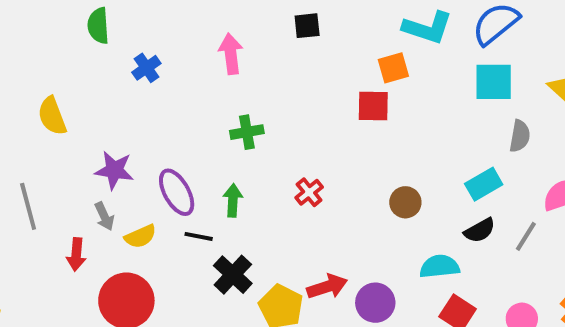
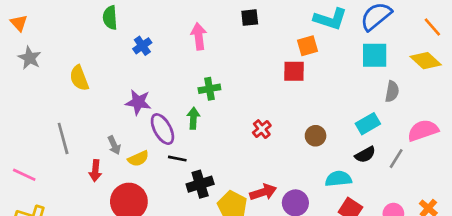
purple star: (114, 170) -> (138, 102), moved
red cross: (309, 192) -> (262, 129), moved
green arrow: (233, 200) -> (193, 118), moved
black cross: (233, 275) -> (200, 184), turned 30

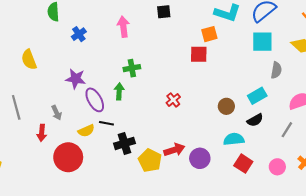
brown circle: (316, 136) -> (226, 106), moved
yellow semicircle: (138, 159) -> (86, 131), moved
gray line: (396, 159) -> (287, 130), moved

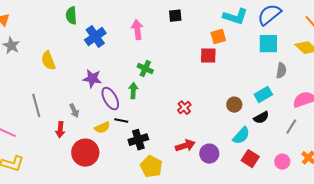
blue cross: (79, 34) -> (95, 37), size x1.5
green cross: (132, 68) -> (145, 69), turned 35
red cross: (173, 100) -> (184, 108), moved
cyan semicircle: (234, 139) -> (241, 136), turned 138
yellow pentagon: (150, 160) -> (151, 167), moved

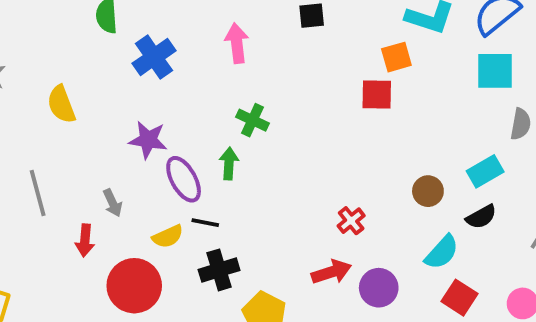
red cross: (184, 108) -> (351, 221), moved
black cross: (138, 140) -> (219, 270), moved

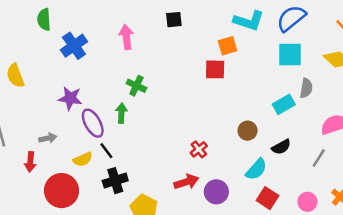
cyan rectangle: (485, 171) -> (284, 104), moved
gray arrow: (113, 203) -> (48, 138), turned -77
black line: (205, 223) -> (106, 151), turned 42

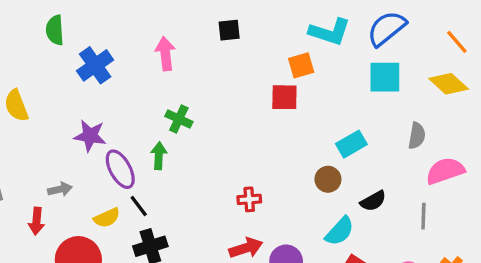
gray semicircle: (306, 88) -> (417, 136), moved
cyan rectangle: (284, 104) -> (351, 144), moved
red cross: (199, 149) -> (249, 199), moved, turned 35
gray line: (319, 158) -> (423, 216), turned -30

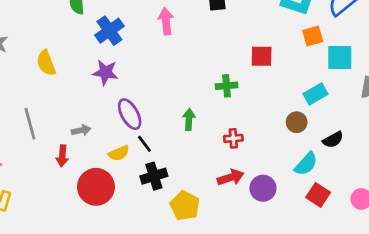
orange square: (301, 65) -> (313, 36), moved
cyan square: (385, 77) -> (340, 58), moved
green cross: (179, 119) -> (227, 86), moved, turned -30
purple star: (90, 136) -> (105, 72), moved
green arrow: (159, 156) -> (189, 120), moved

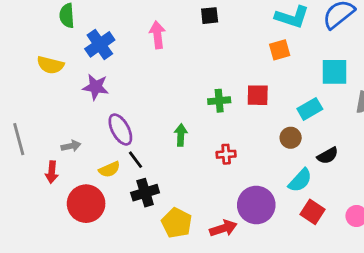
orange square: (313, 36) -> (280, 50), moved
red square: (262, 56) -> (258, 95), moved
yellow semicircle: (46, 63) -> (50, 65), moved, turned -55
red arrow: (231, 177) -> (223, 228), moved
purple circle: (263, 188) -> (256, 205), size x1.4

